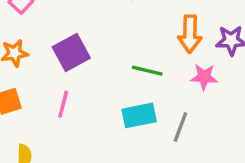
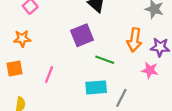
purple square: (71, 52) -> (82, 35), moved
pink star: (204, 77) -> (150, 70), moved

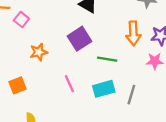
orange star: (22, 39) -> (39, 52), moved
pink line: (49, 75) -> (69, 84), moved, turned -35

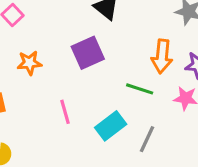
green line: (107, 59) -> (140, 89), moved
cyan rectangle: (104, 89) -> (111, 126), turned -30

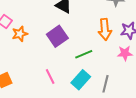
orange star: (29, 63) -> (20, 34), moved
green line: (140, 89) -> (84, 54), moved, turned -30

